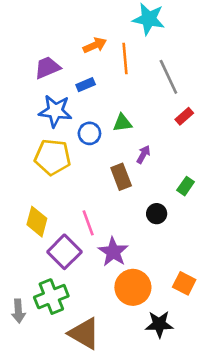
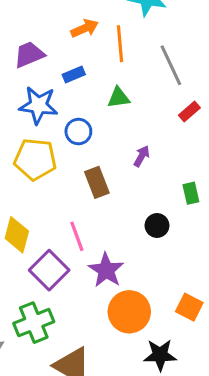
green triangle: (122, 123) -> (118, 98), moved
brown rectangle: (121, 177) -> (97, 182), moved
green rectangle: (186, 186) -> (191, 193), turned -48

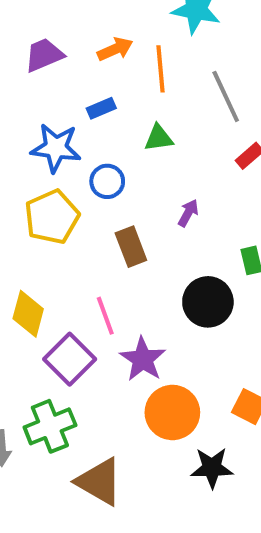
purple trapezoid: (29, 54) -> (44, 55), moved
yellow pentagon: (35, 159) -> (52, 217), turned -30
black circle: (157, 225) -> (208, 302), size x1.6

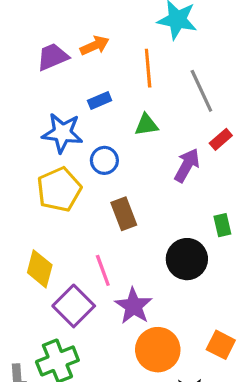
orange arrow: (115, 49) -> (95, 46), moved
purple arrow: (188, 213) -> (187, 165), moved, size x1.5

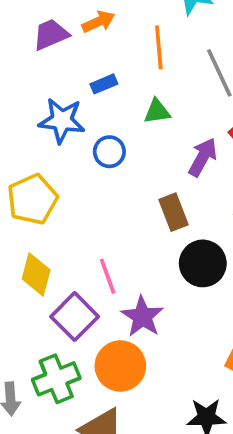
yellow pentagon: (59, 189) -> (32, 199), moved
brown rectangle: (124, 214) -> (173, 212), moved
orange circle: (158, 350) -> (120, 366), moved

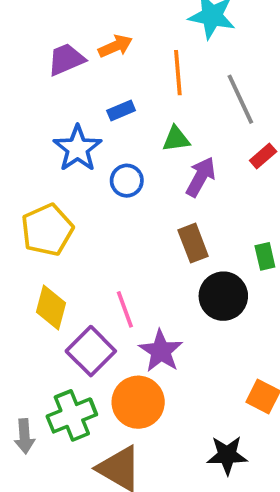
blue star: (62, 121) -> (78, 148), turned 30
purple arrow: (203, 157) -> (201, 177), moved

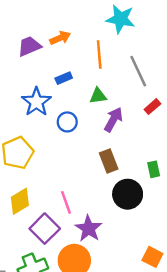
yellow diamond: (51, 307) -> (20, 201), turned 44

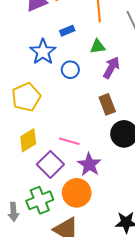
pink line: (66, 202) -> (69, 141), turned -54

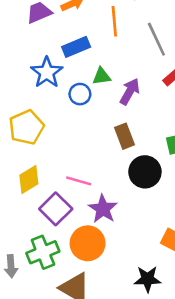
blue rectangle: (67, 31) -> (76, 47), size x1.5
green triangle: (98, 47) -> (102, 76), moved

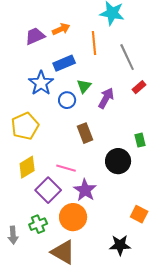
green triangle: (102, 76) -> (84, 86), turned -42
brown rectangle: (125, 136) -> (85, 133), moved
green cross: (43, 252) -> (38, 224), size x0.7

